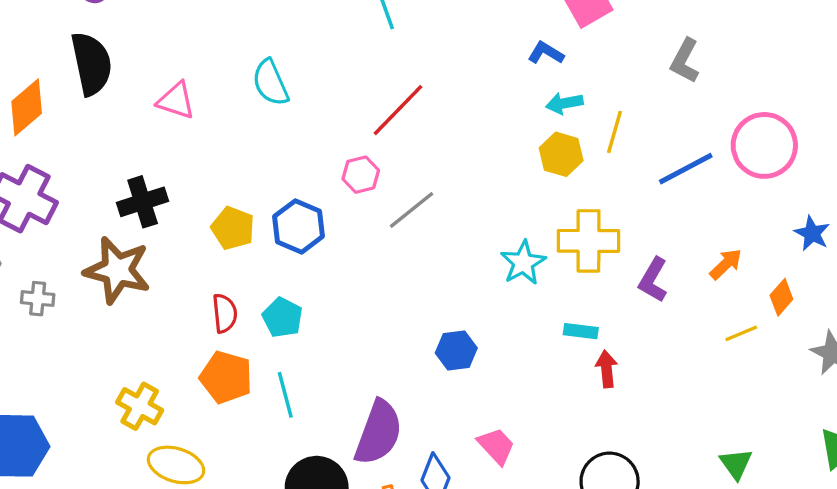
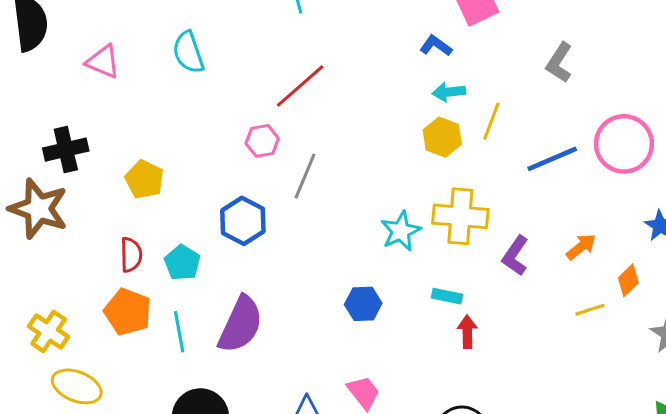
gray line: (412, 210) -> (305, 176), turned -33
blue hexagon: (299, 226) -> (243, 221), moved
blue hexagon: (456, 350) -> (363, 304), moved
purple semicircle: (379, 433) -> (241, 324), moved

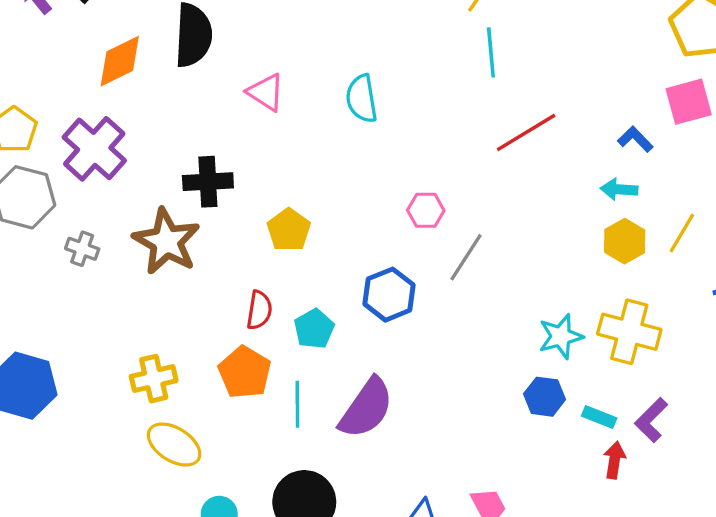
red line: (300, 86) -> (526, 133), moved
cyan arrow: (449, 92) -> (619, 189), moved
purple L-shape: (515, 256) -> (651, 420), moved
blue hexagon: (363, 304) -> (545, 397), moved
yellow cross: (49, 331) -> (154, 379), turned 33

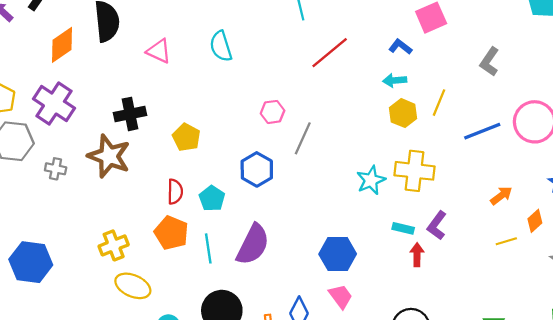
blue hexagon: (545, 397) -> (338, 254), moved, size x1.4

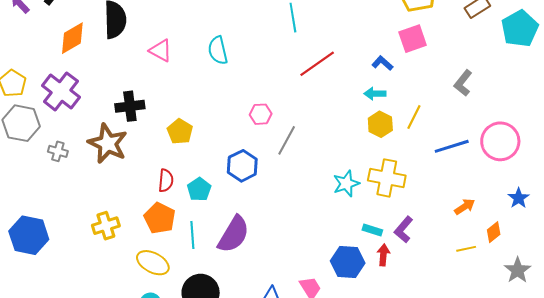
blue hexagon: (338, 254) -> (348, 262), moved
yellow ellipse: (133, 286) -> (153, 263), moved

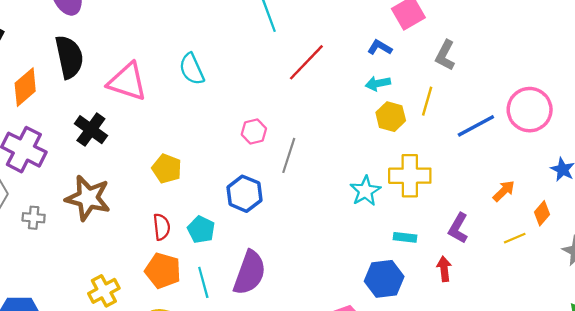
pink triangle: (161, 51) -> (127, 82), size x1.5
gray L-shape: (463, 83) -> (445, 55), moved
black cross: (130, 106) -> (91, 130), moved, turned -36
purple L-shape: (404, 230) -> (458, 228), moved
red arrow: (383, 255) -> (444, 269), moved

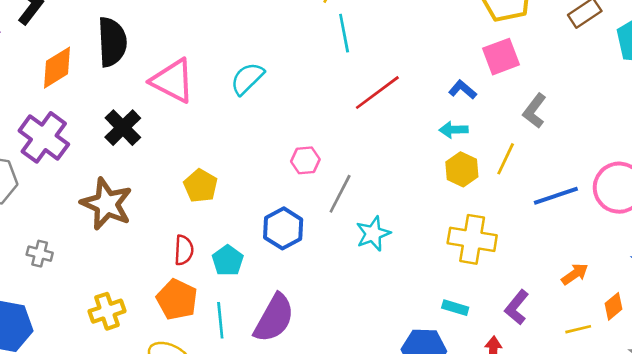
cyan semicircle: (192, 69) -> (247, 79), turned 60
cyan star: (365, 191) -> (373, 234), moved
gray cross: (34, 218) -> (40, 254), moved

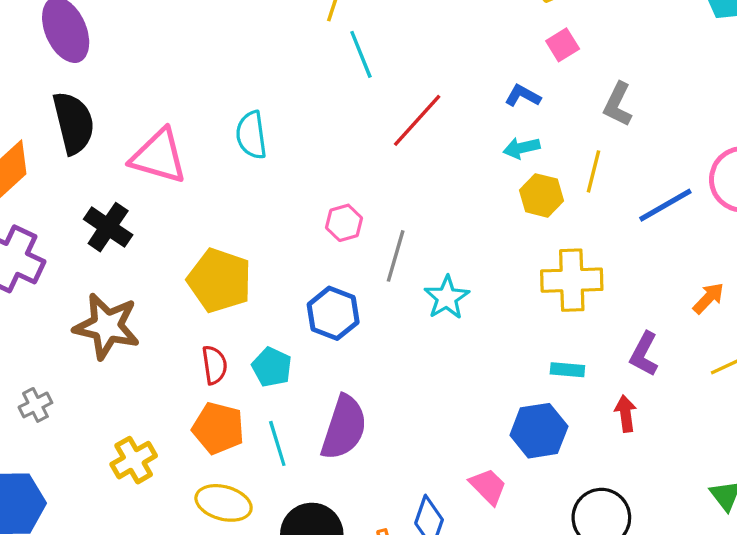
pink square: (501, 57) -> (563, 45), size x0.7
cyan semicircle: (247, 79) -> (251, 135), turned -42
yellow pentagon: (201, 186) -> (219, 280), size x1.5
gray cross: (40, 254) -> (35, 405), turned -30

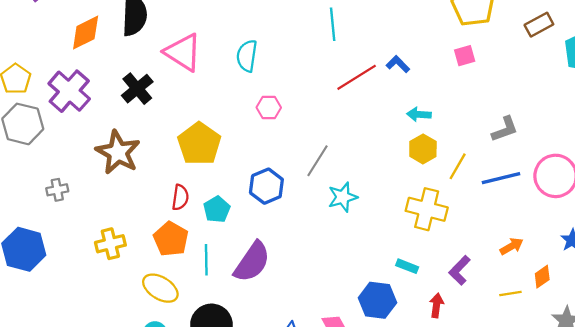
blue L-shape: (523, 96) -> (398, 64), moved
gray L-shape: (618, 104) -> (505, 129), moved, turned -152
yellow line: (594, 171) -> (458, 166), moved
pink hexagon: (344, 223) -> (269, 108), moved

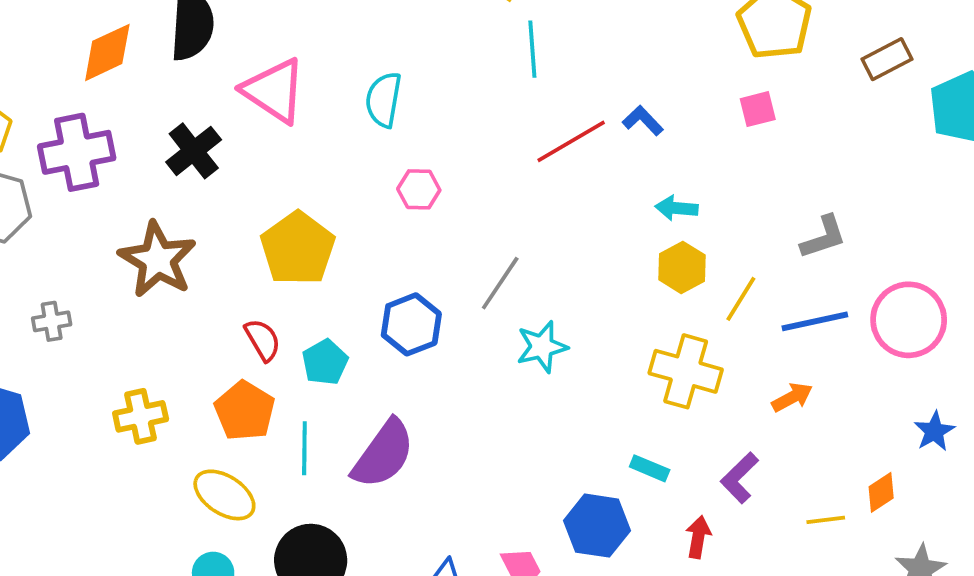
purple cross: (69, 91) -> (77, 152), turned 36
red semicircle: (180, 197) -> (263, 340), turned -40
orange arrow: (512, 246) -> (792, 397), moved

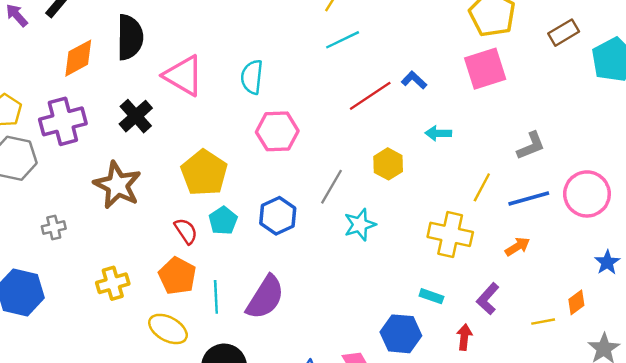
cyan line: (532, 49) -> (343, 40), turned 72
pink square: (758, 109) -> (485, 69), size x1.8
pink hexagon: (419, 189) -> (277, 131), size x1.6
yellow hexagon: (682, 267) -> (388, 164), moved
cyan pentagon: (325, 362) -> (223, 221), moved

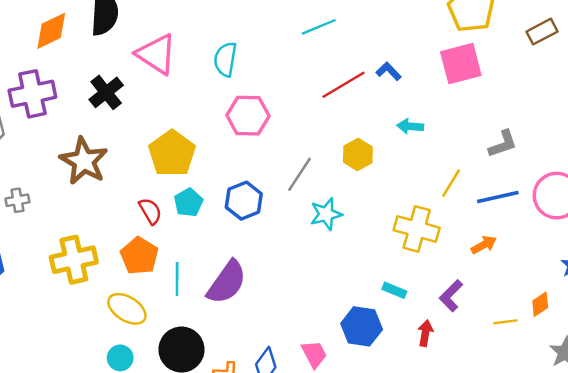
yellow cross: (113, 283) -> (74, 260), size x1.4

